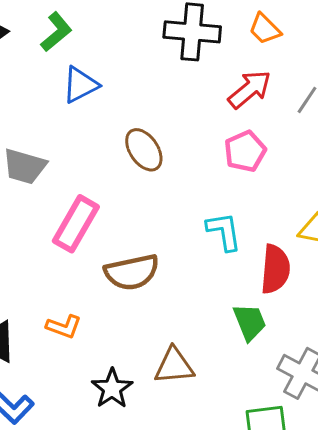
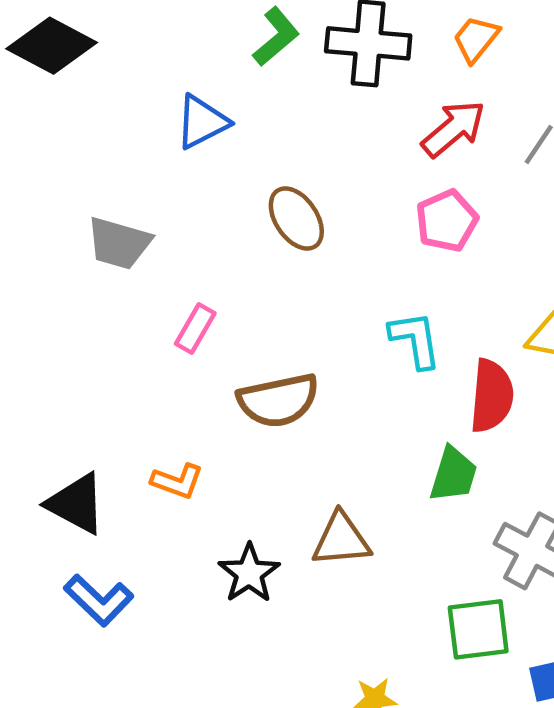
orange trapezoid: (265, 29) -> (476, 39), turned 84
green L-shape: (56, 32) -> (276, 37), moved
pink rectangle: (76, 224) -> (195, 329), size x0.6
green trapezoid: (250, 322) -> (453, 474), turned 39

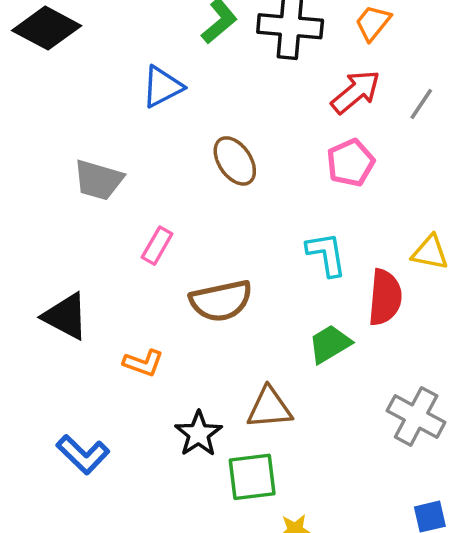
green trapezoid: (453, 474) -> (330, 344), moved, turned -138
black triangle: (76, 504) -> (66, 316), moved
green square: (478, 629) -> (252, 477), moved

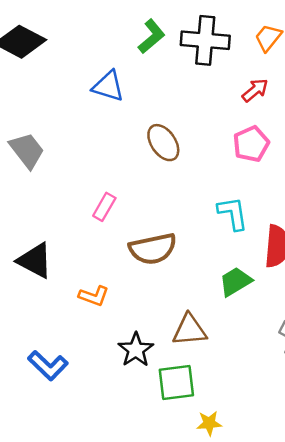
blue triangle: (162, 87) -> (108, 86), turned 44
red arrow: (356, 92) -> (255, 90), size x0.7
gray trapezoid: (98, 180) -> (27, 150), moved, turned -144

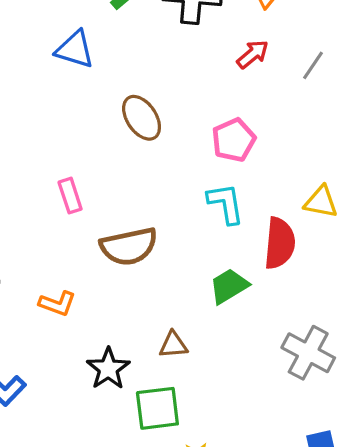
pink pentagon: (251, 144) -> (234, 140), moved
pink rectangle: (104, 207) -> (70, 196), turned -48
brown triangle: (190, 330) -> (173, 345), size x0.7

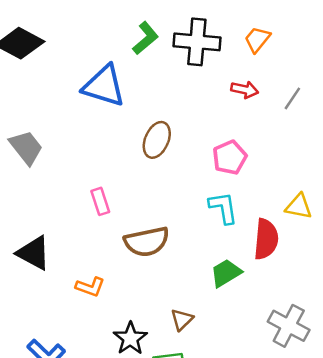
blue triangle: (75, 49) -> (104, 86), size x1.4
red arrow: (253, 54) -> (245, 90), turned 52
brown ellipse: (142, 118) -> (157, 140), turned 57
brown triangle: (173, 345) -> (182, 320), turned -40

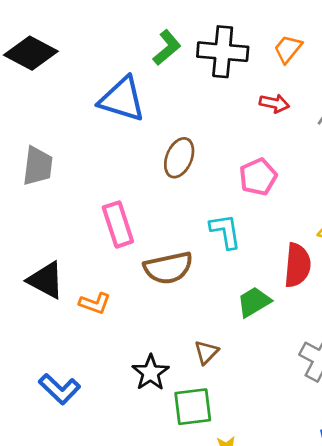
gray trapezoid: (26, 147) -> (38, 166), turned 45
pink rectangle: (100, 201) -> (118, 224), size x1.5
cyan L-shape: (223, 208) -> (225, 231), moved
orange L-shape: (90, 287) -> (95, 303), moved

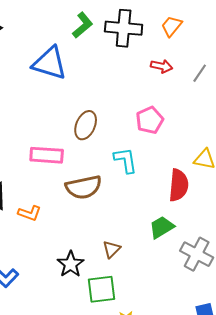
brown ellipse: (179, 158) -> (86, 125), moved
pink rectangle: (118, 224) -> (47, 155), turned -68
green trapezoid: (254, 302) -> (162, 227), moved

